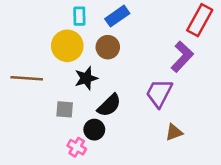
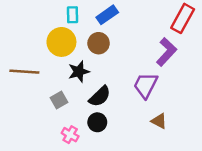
gray square: (65, 109) -> (59, 100), turned -35
black circle: (94, 130) -> (97, 122), moved
brown triangle: (174, 132) -> (159, 121), turned 49

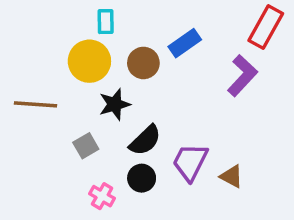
blue rectangle: (107, 15) -> (185, 43), moved
purple trapezoid: (145, 85) -> (190, 162), moved

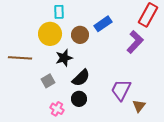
purple trapezoid: (190, 162) -> (121, 90), moved
brown triangle: (232, 176) -> (139, 106), moved, turned 40

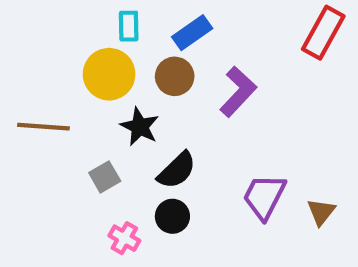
blue rectangle: (103, 24) -> (192, 33), moved
purple L-shape: (135, 42) -> (238, 92), moved
black star: (64, 58) -> (140, 127), turned -30
brown triangle: (139, 106) -> (321, 212), moved

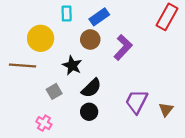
yellow circle: (109, 74) -> (41, 38), moved
pink cross: (124, 238) -> (44, 123), moved

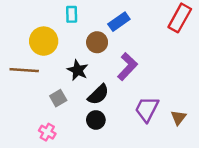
blue rectangle: (99, 17) -> (119, 22), moved
purple L-shape: (123, 47) -> (127, 67), moved

